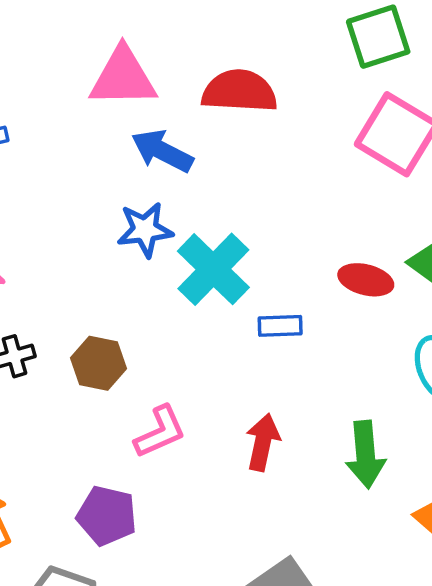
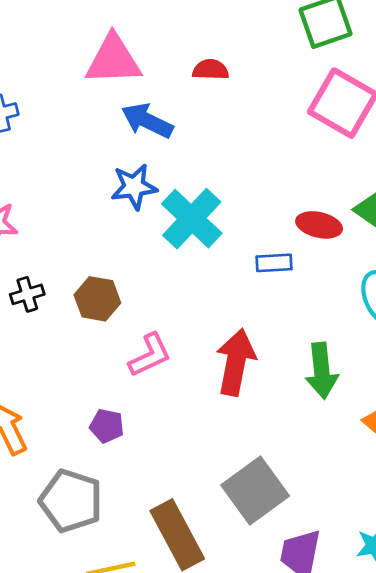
red semicircle: (239, 91) -> (211, 70), size x0.6
blue rectangle: (280, 326) -> (274, 263), moved
red arrow: (263, 442) -> (236, 362), size x1.4
purple pentagon: (107, 516) -> (107, 426), size x0.7

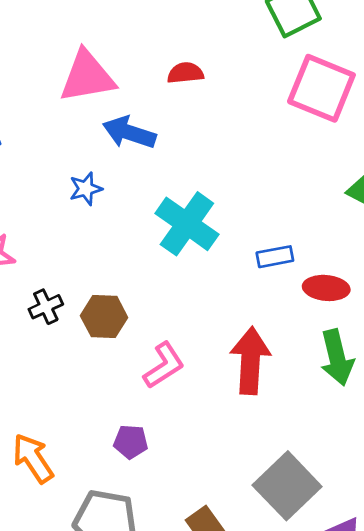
blue star: (134, 187) -> (86, 189), moved, size x0.7
red ellipse: (319, 225) -> (326, 288), moved
black cross: (27, 294) -> (46, 307), moved

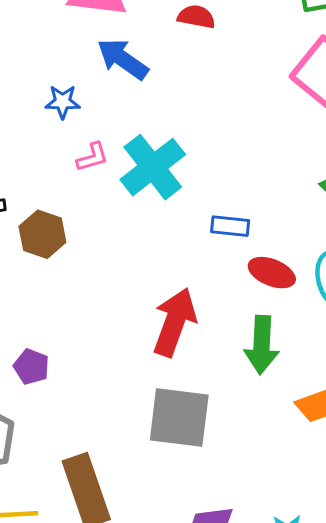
pink L-shape: (164, 365) -> (92, 157), moved, size x0.7
gray square: (287, 486) -> (179, 418), moved, turned 34

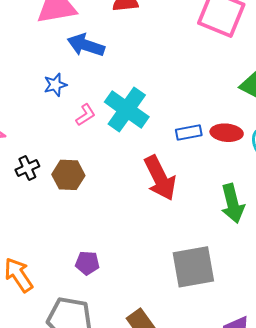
red ellipse: (272, 273) -> (227, 133), moved
red arrow: (175, 322) -> (160, 178), moved, turned 150

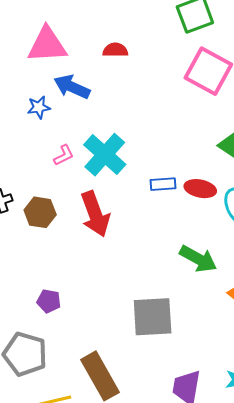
blue star: (55, 85) -> (39, 107), moved
red arrow: (160, 178) -> (95, 214), moved
green arrow: (233, 203) -> (198, 259), turned -54

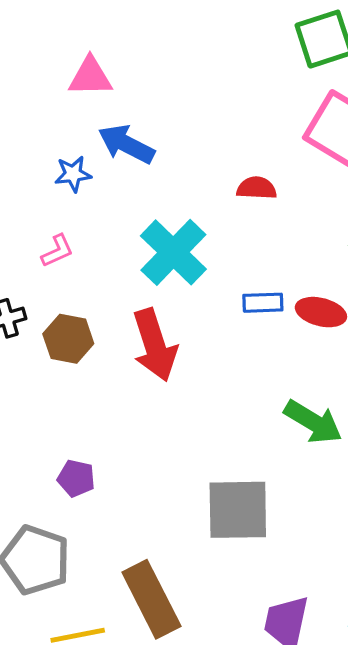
pink triangle: (47, 45) -> (90, 77), size x0.7
red semicircle: (115, 50) -> (257, 188), moved
pink L-shape: (64, 155) -> (57, 251), moved

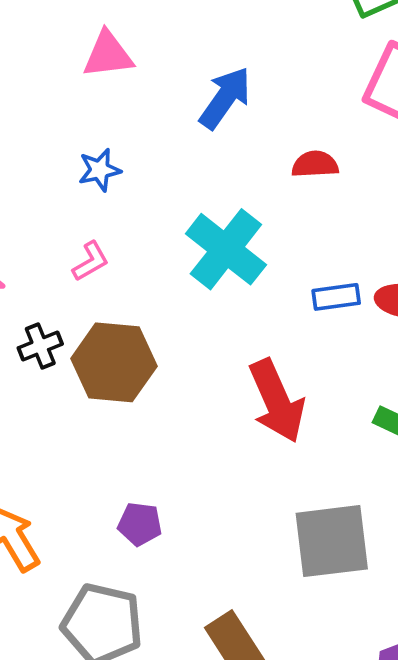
blue arrow: (126, 144) -> (225, 98), moved, turned 104
brown hexagon: (68, 339) -> (114, 362), size x1.4
red arrow: (155, 345) -> (277, 401), moved

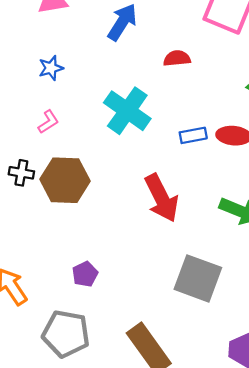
black cross: (40, 346) -> (21, 173), turned 35
purple pentagon: (140, 524) -> (85, 274), turned -30
gray square: (332, 541) -> (198, 278), turned 30

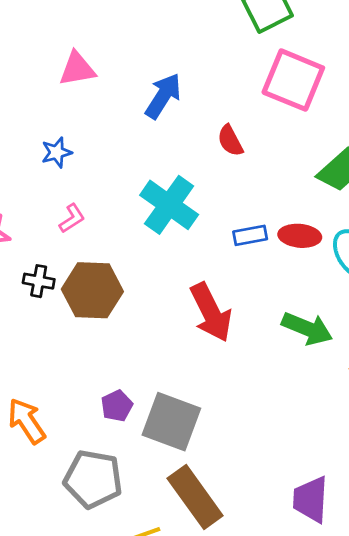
red semicircle: (177, 58) -> (230, 141), turned -112
blue star: (51, 68) -> (57, 152), moved
gray square: (198, 278) -> (171, 422), moved

